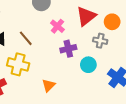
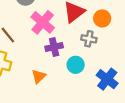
pink cross: (57, 26) -> (43, 22), size x1.5
orange triangle: (49, 85) -> (39, 76), moved

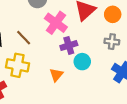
gray cross: (89, 39) -> (112, 42), moved
cyan circle: (76, 65) -> (82, 62), moved

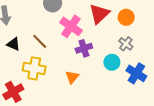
gray cross: (112, 42) -> (126, 44), turned 32
cyan circle: (82, 62) -> (112, 62), moved

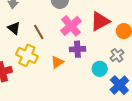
orange triangle: (72, 77) -> (57, 62), moved

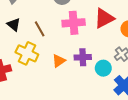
pink cross: (71, 26) -> (74, 23), turned 35
purple cross: (77, 49) -> (83, 57), moved

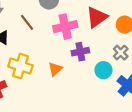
brown line: (40, 29) -> (27, 22), moved
purple cross: (83, 57) -> (80, 52), moved

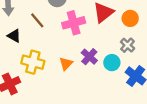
purple cross: (80, 52) -> (89, 57), moved, turned -35

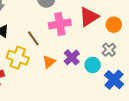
brown line: (37, 20) -> (33, 38), moved

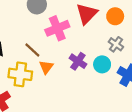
orange triangle: (49, 62) -> (46, 67), moved

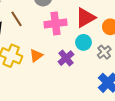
brown line: (32, 50) -> (16, 19), moved
cyan circle: (102, 64) -> (83, 42), moved

